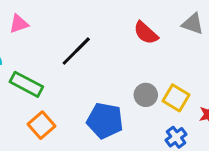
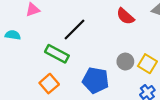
green rectangle: (26, 84) -> (57, 54), moved

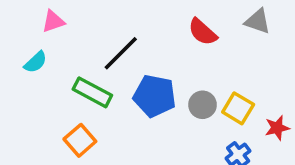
cyan semicircle: (13, 35) -> (36, 62), moved, turned 128
blue pentagon: (96, 80) -> (155, 96), moved

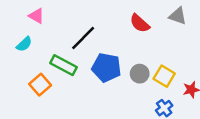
pink triangle: (53, 21) -> (36, 16), turned 49
orange square: (80, 140) -> (40, 85), moved

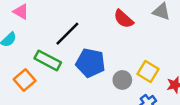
gray circle: (140, 74) -> (122, 80), moved

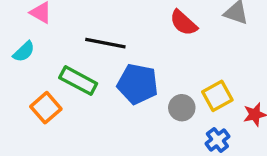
black line: (67, 34) -> (105, 43), turned 56
yellow square: (148, 71) -> (217, 96), turned 30

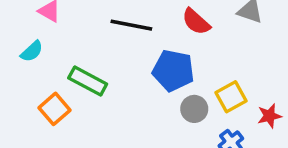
black line: (105, 43) -> (131, 25), moved
blue pentagon: (138, 84) -> (173, 70), moved

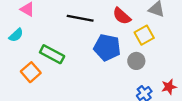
yellow square: (231, 97) -> (144, 35), moved
gray circle: (194, 109) -> (136, 61), moved
red star: (269, 116) -> (169, 87), moved

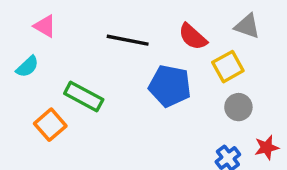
gray circle: (136, 61) -> (238, 107), moved

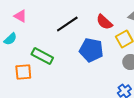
black line: (128, 40) -> (67, 24), turned -45
orange square: (50, 125) -> (23, 72), turned 36

